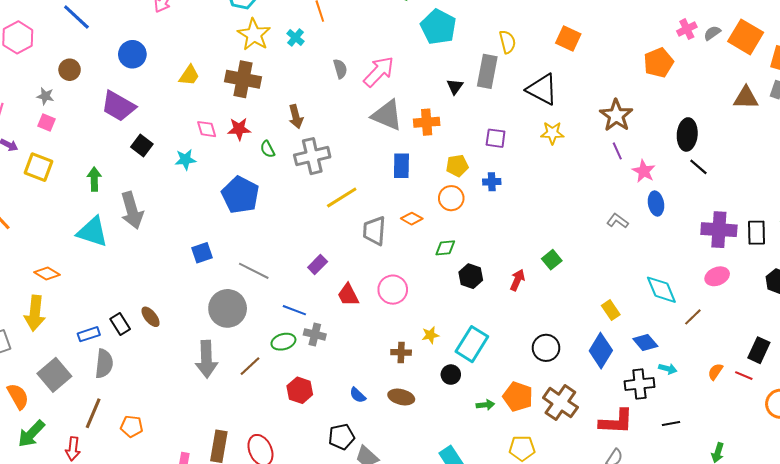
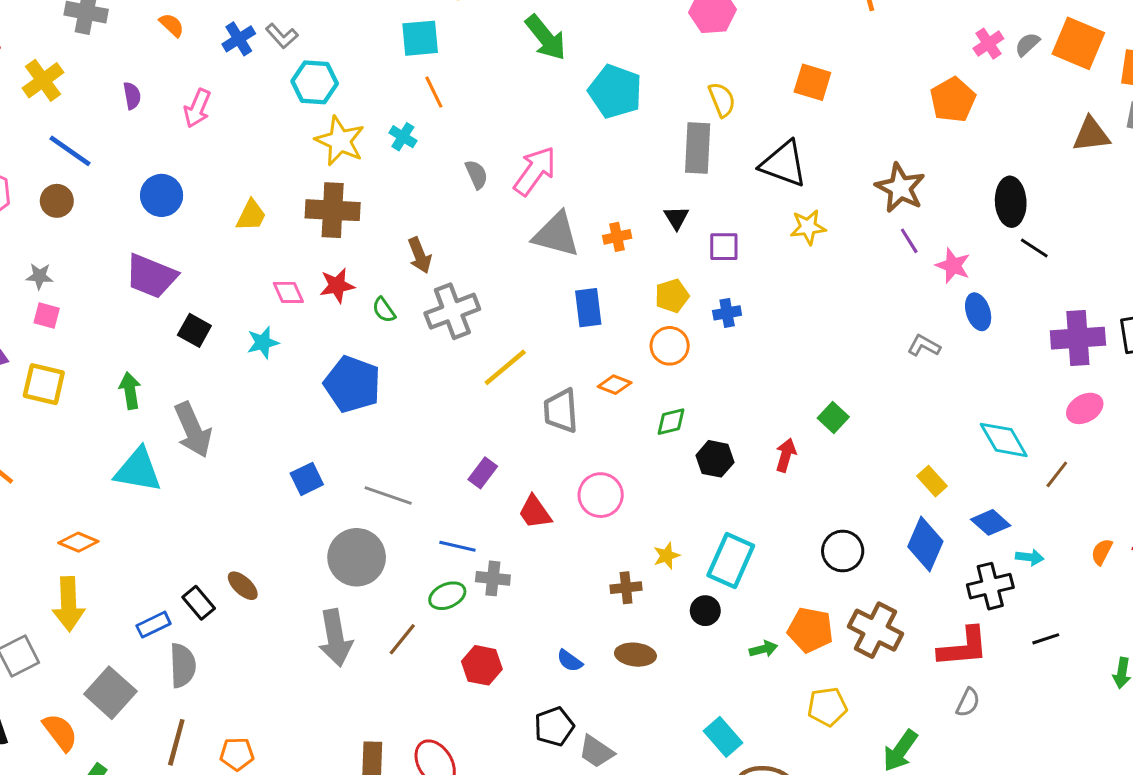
brown circle: (70, 70) -> (57, 201), moved
black triangle: (455, 87) -> (676, 218), moved
orange cross: (427, 122) -> (617, 237), size x0.7

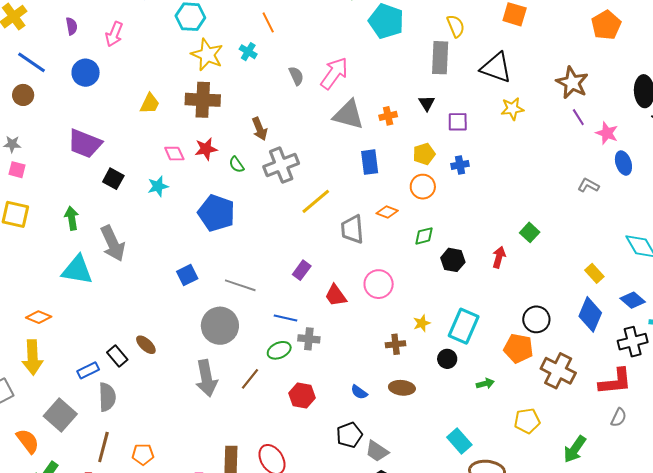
blue circle: (162, 195) -> (86, 73), moved
orange pentagon: (810, 630) -> (518, 348), moved

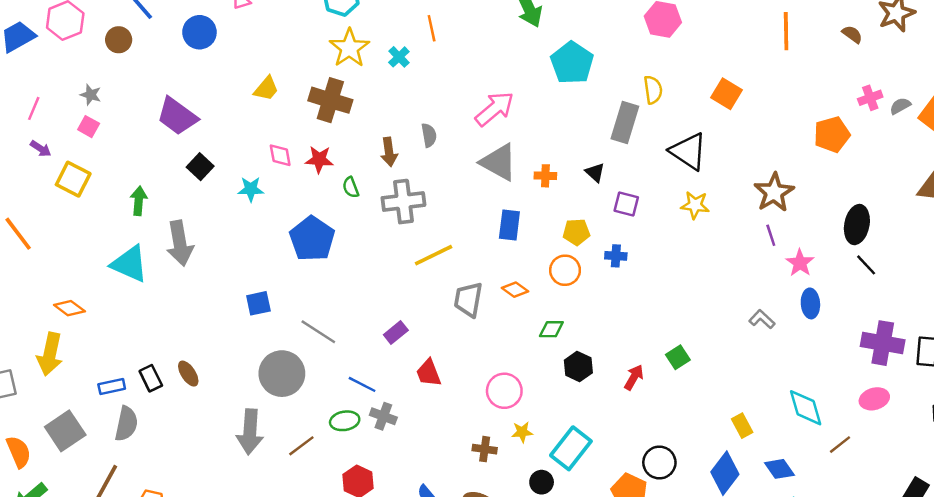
gray semicircle: (296, 76) -> (429, 135), moved
black triangle: (427, 103) -> (595, 172), turned -30
pink circle: (379, 284) -> (504, 391), moved

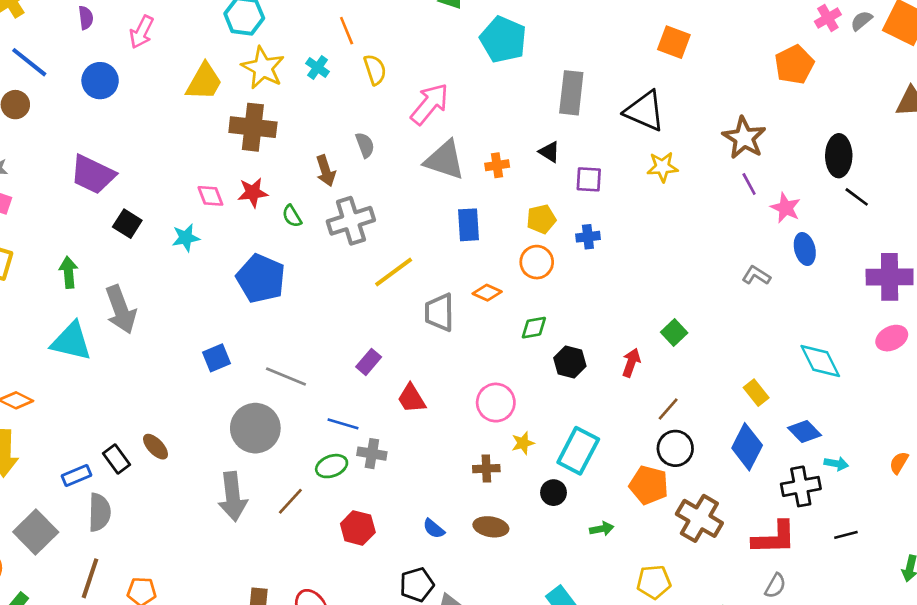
yellow trapezoid: (266, 89) -> (204, 82), moved, size x1.4
yellow semicircle: (653, 90) -> (375, 70), moved
brown line: (840, 445) -> (668, 409), moved

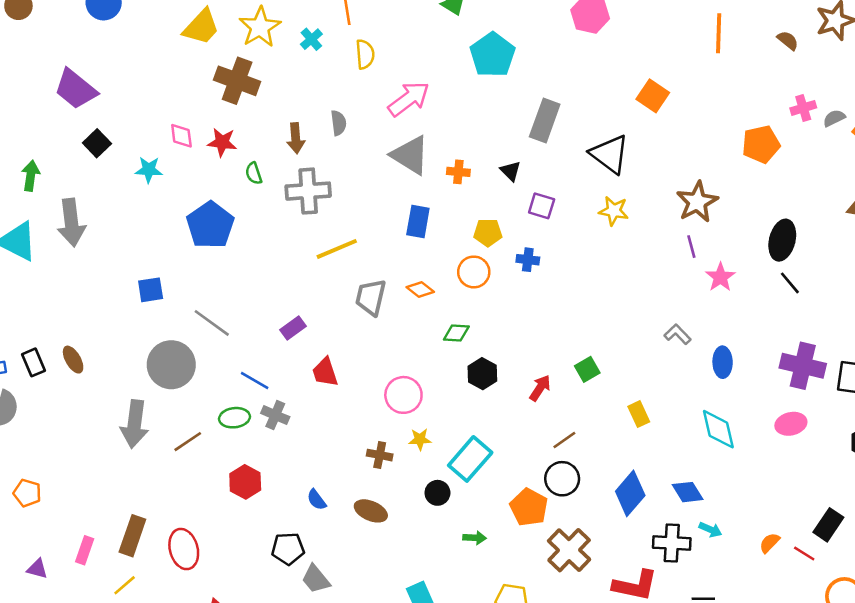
blue ellipse: (805, 249) -> (723, 362), moved
yellow rectangle: (756, 393) -> (639, 414), moved

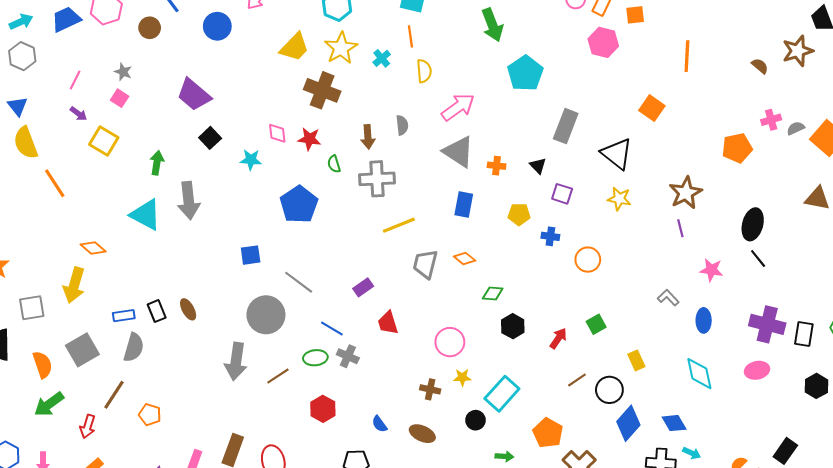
orange line: (719, 33) -> (687, 56), moved
orange circle: (474, 272) -> (588, 260), moved
pink star: (720, 277) -> (711, 270), moved, turned -30
black circle: (562, 479) -> (609, 390), moved

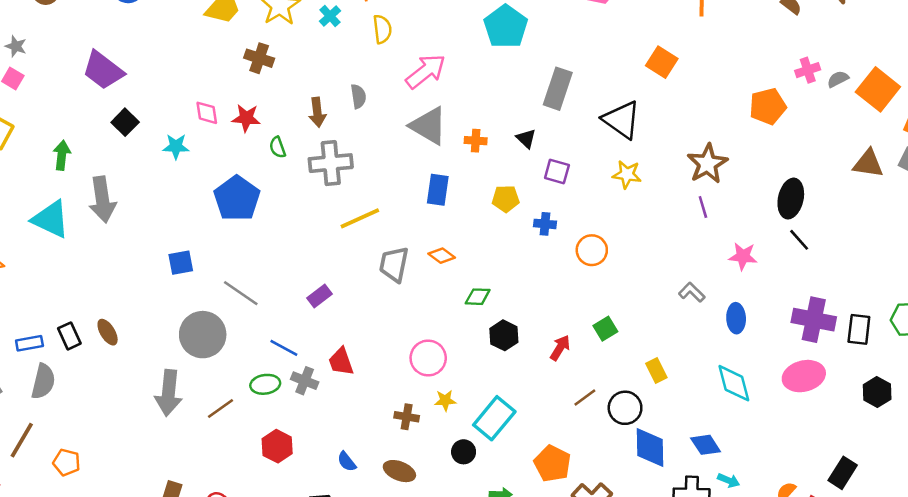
brown cross: (322, 90) -> (259, 58), size x0.7
red trapezoid: (388, 323) -> (341, 362), moved
pink ellipse: (757, 370) -> (804, 376), size x1.4
blue diamond: (628, 423) -> (650, 447), turned -40

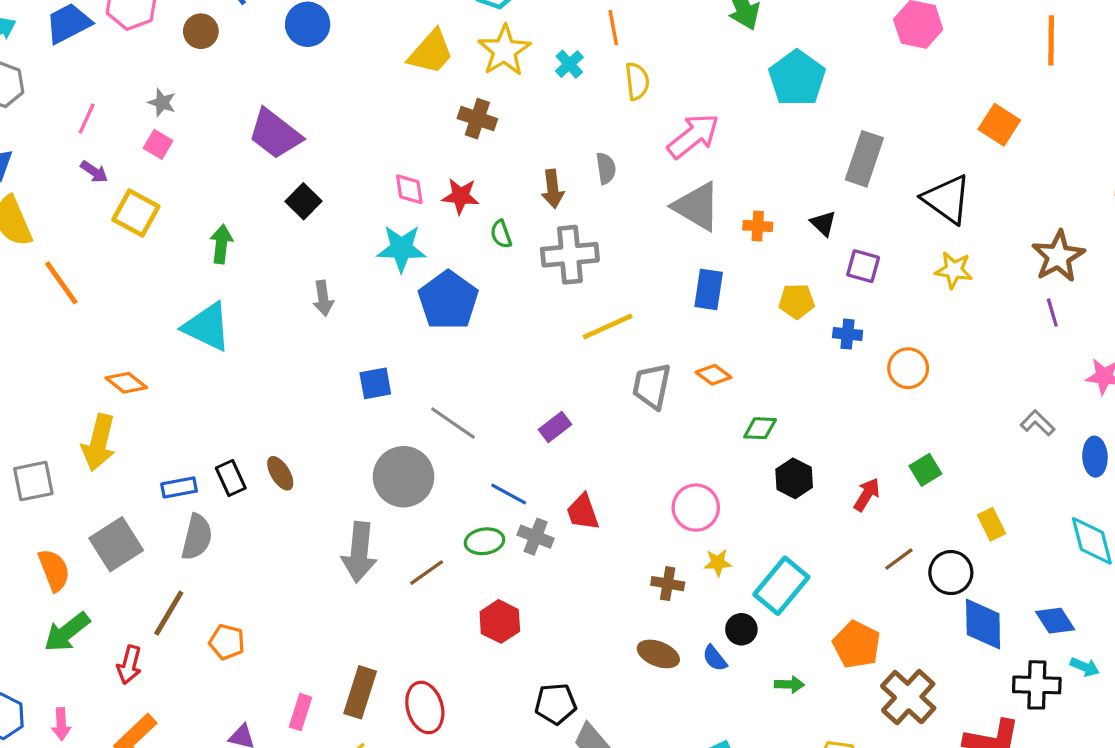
cyan star: (176, 146) -> (401, 248), moved, size x1.4
gray arrow: (102, 200) -> (323, 298), moved, size x0.6
blue semicircle: (347, 462) -> (715, 658), moved

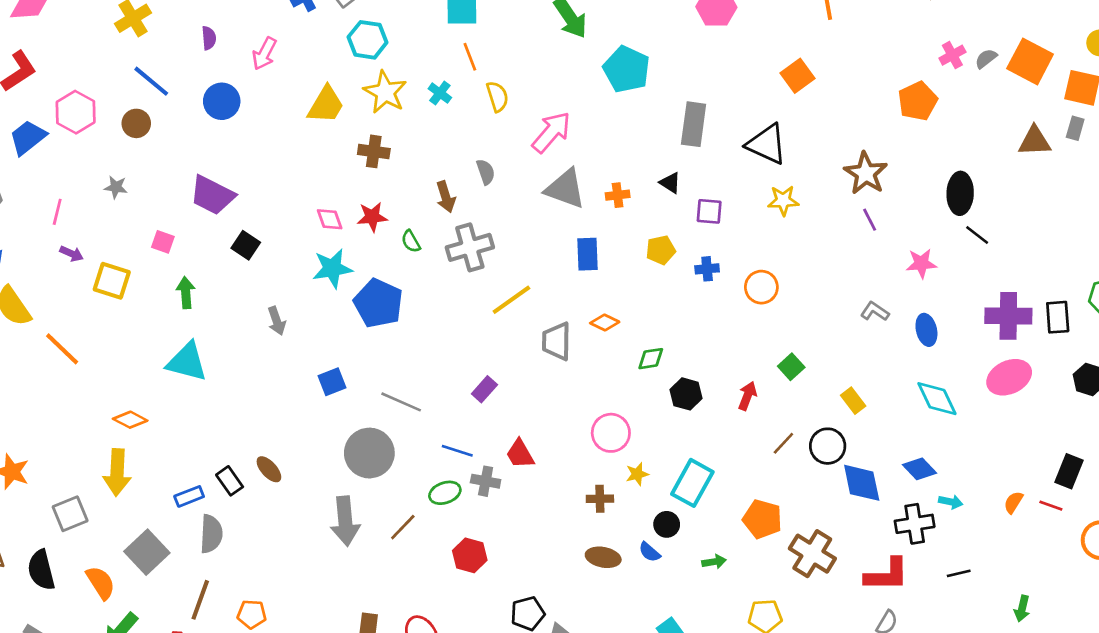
orange square: (999, 125) -> (798, 76), turned 32
pink square: (158, 144) -> (163, 242), moved

